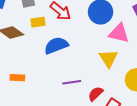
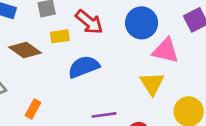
orange rectangle: (17, 78) -> (33, 109), turned -64

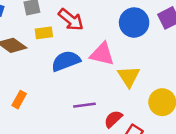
blue circle: (142, 23) -> (134, 23), moved
pink triangle: (166, 51) -> (102, 54), moved

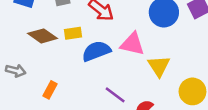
yellow rectangle: (44, 33) -> (73, 33), moved
purple line: (84, 105) -> (115, 95), turned 45

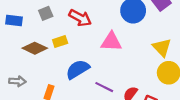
blue semicircle: (96, 51) -> (78, 69), moved
yellow triangle: (159, 66) -> (162, 47), moved

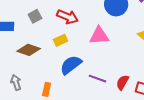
yellow rectangle: (60, 41) -> (60, 40), moved
gray arrow: (17, 81) -> (16, 82), turned -105

